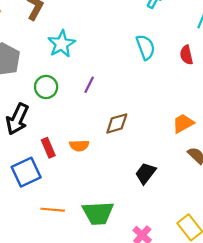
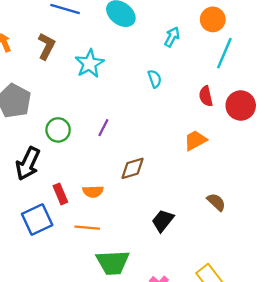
cyan star: (62, 44) -> (89, 64), moved
cyan semicircle: (146, 47) -> (155, 79), moved, size x0.7
orange trapezoid: (183, 123) -> (195, 140), moved
orange line: (53, 210) -> (87, 228), moved

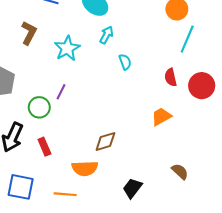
cyan arrow: (172, 37) -> (107, 35), moved
purple line: (103, 128) -> (61, 92), moved
orange semicircle: (93, 192) -> (85, 168), moved, size x1.4
red rectangle: (60, 194) -> (44, 147), moved
blue square: (37, 219) -> (21, 187), turned 36

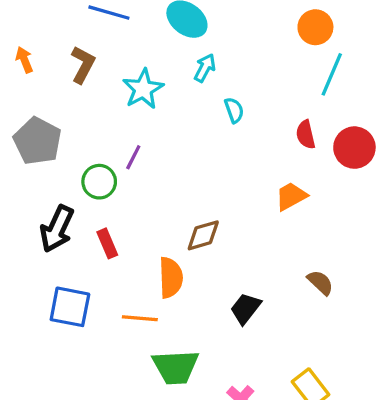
orange semicircle: (85, 168) -> (171, 278), turned -90

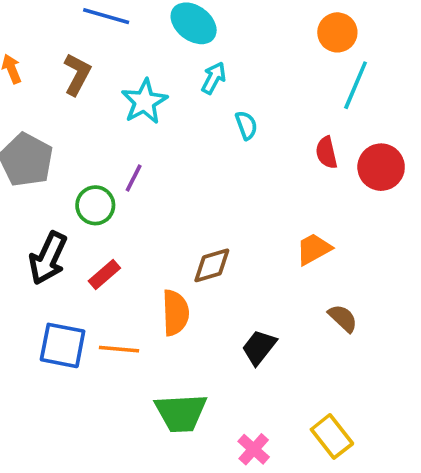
orange trapezoid: (291, 196) -> (314, 249), moved
red rectangle: (107, 243) -> (104, 275), turned 72
orange line: (140, 318) -> (119, 349), moved

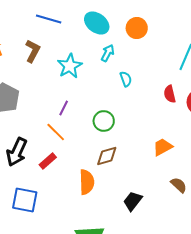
orange circle: (337, 32) -> (137, 28), moved
green circle: (95, 205) -> (104, 121), moved
orange line: (119, 349) -> (56, 132), moved, turned 40

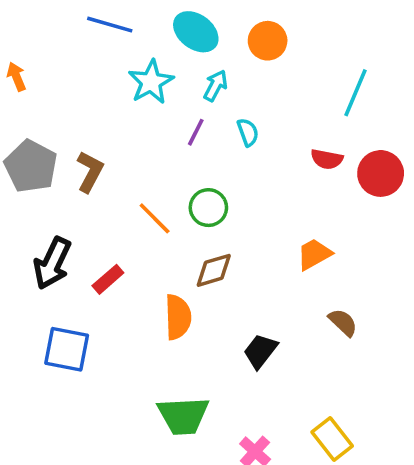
brown L-shape: (33, 51) -> (90, 172), moved
cyan star: (70, 66) -> (151, 82), moved
red semicircle: (170, 94) -> (327, 159), turned -66
purple line: (64, 108) -> (196, 132), moved
orange line: (56, 132) -> (155, 218), moved

